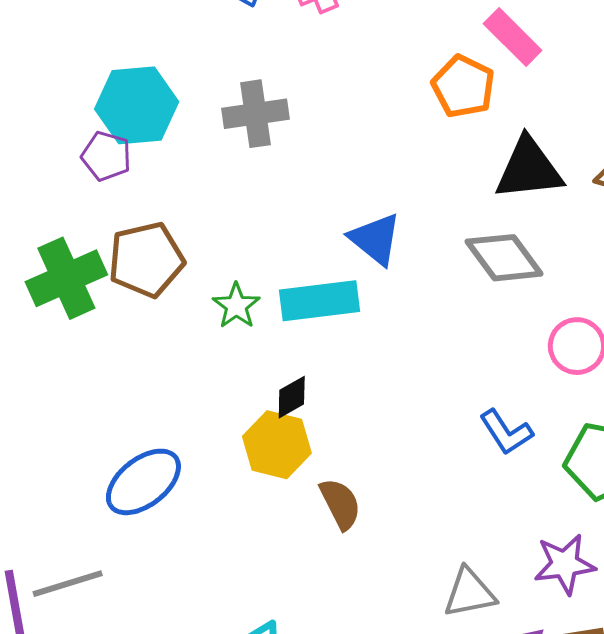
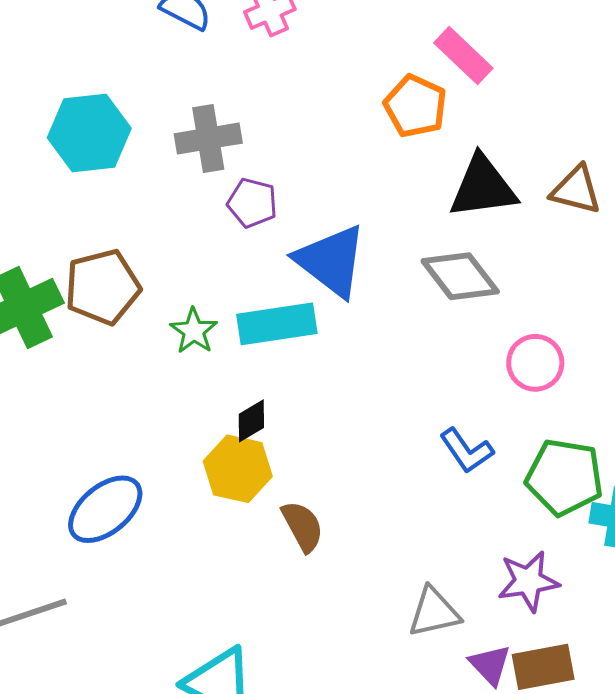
purple pentagon: (106, 156) -> (252, 203), moved
blue triangle: (375, 239) -> (331, 261), size x1.4

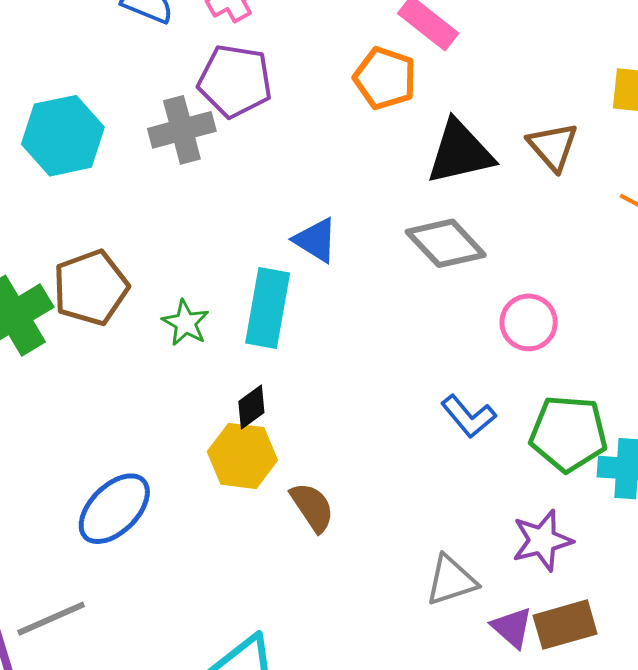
brown triangle: (576, 190) -> (553, 146), turned 40
purple pentagon: (252, 203) -> (235, 81), moved, size x1.5
blue triangle: (331, 261) -> (316, 240), size x0.6
cyan rectangle: (277, 324) -> (268, 308), turned -66

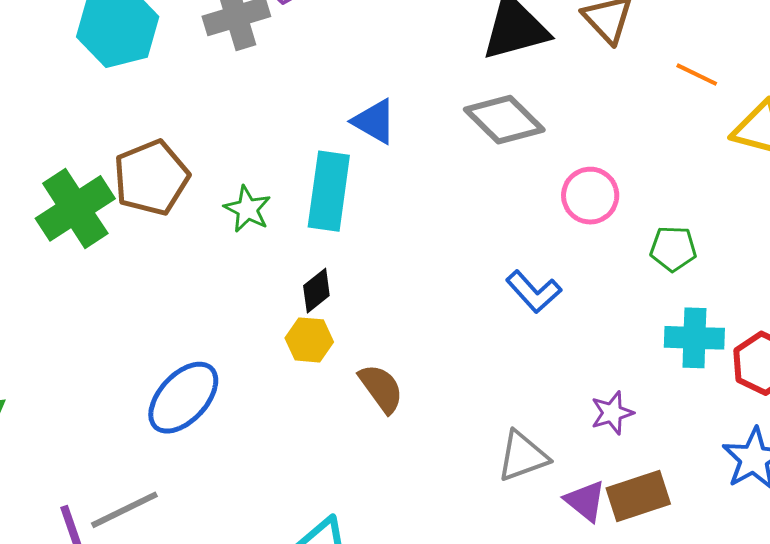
green pentagon: (568, 434) -> (673, 249), moved, size x0.6
yellow hexagon: (242, 456) -> (309, 340), size x0.7
purple star: (542, 540) -> (612, 413), size x0.7

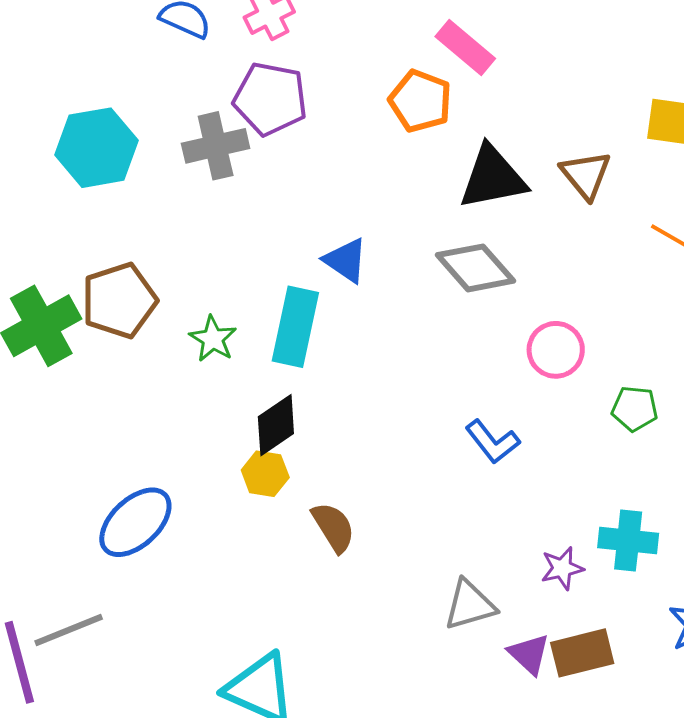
black diamond: (316, 291) -> (276, 425), size x1.4
cyan cross: (694, 338) -> (628, 540), moved

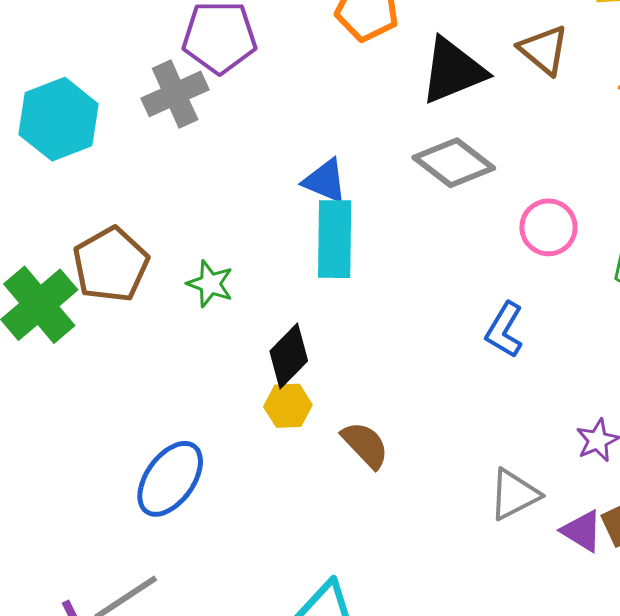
cyan rectangle: (295, 327) -> (335, 239), moved
blue L-shape: (492, 442) -> (504, 330), turned 80

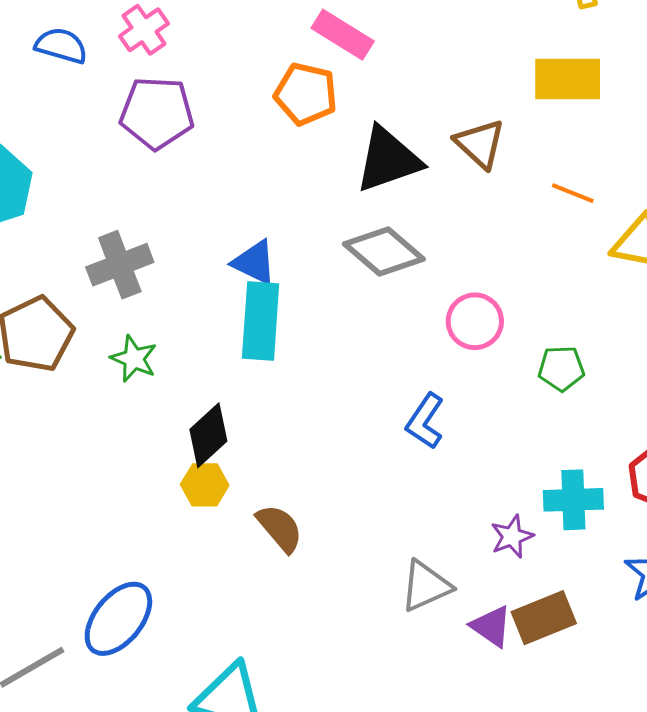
gray cross: (175, 94) -> (120, 265), moved
blue ellipse: (170, 479) -> (118, 619), moved

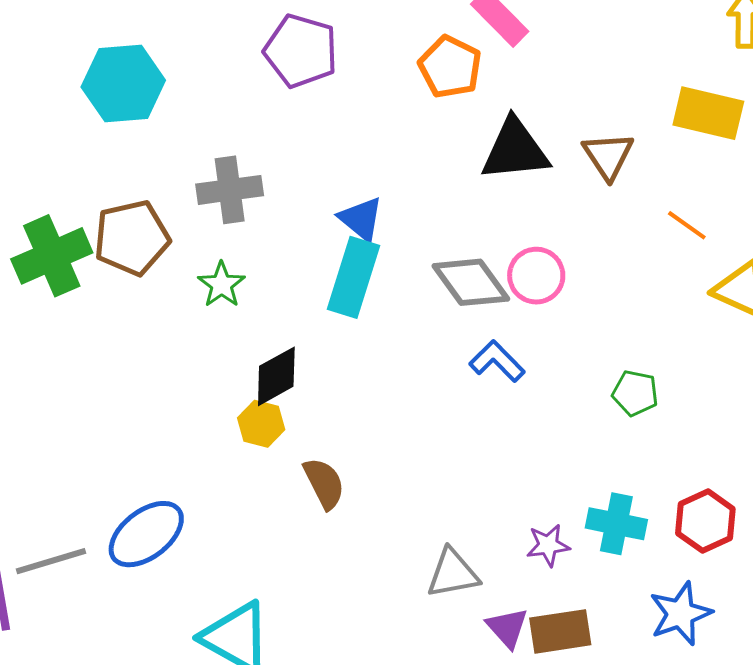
gray diamond: (384, 252) -> (471, 282), moved
pink circle: (475, 321) -> (536, 276), moved
blue L-shape: (425, 421) -> (497, 361), moved, turned 88

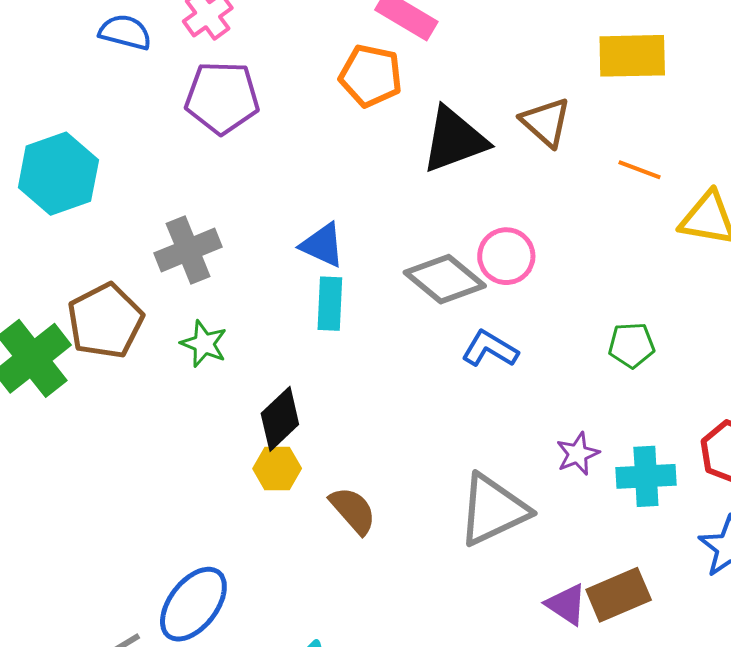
cyan rectangle: (354, 277) -> (330, 304), size x0.7
purple star: (548, 545) -> (578, 454), moved
gray triangle: (453, 573) -> (493, 510), moved, size x1.4

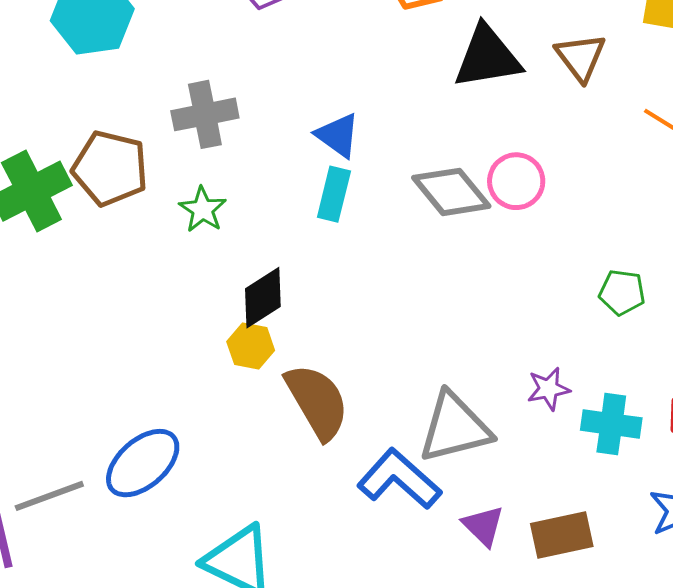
brown pentagon: (105, 321) -> (110, 168), turned 30
blue L-shape: (490, 349) -> (399, 479), moved, size x1.5
brown semicircle: (353, 510) -> (317, 401), size x1.5
purple triangle: (566, 604) -> (483, 526), moved

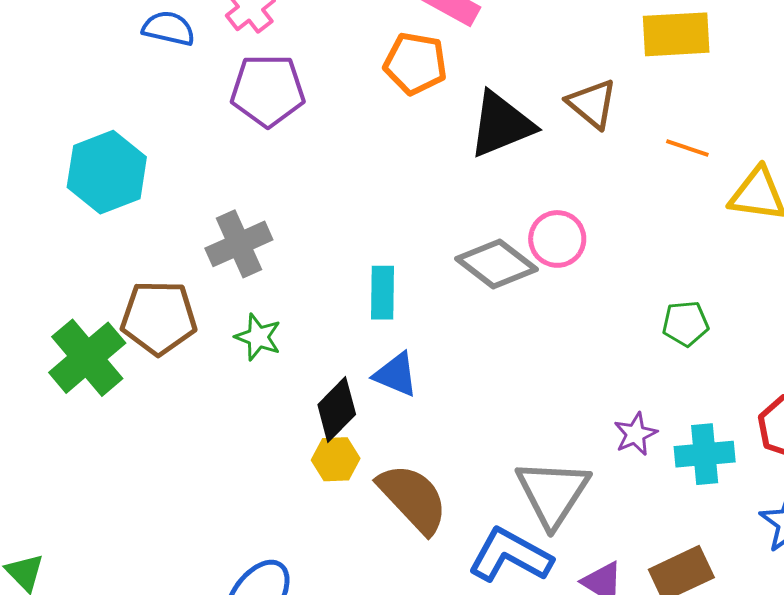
blue triangle: (338, 135) -> (396, 375), moved
gray triangle: (455, 428) -> (553, 493), turned -30

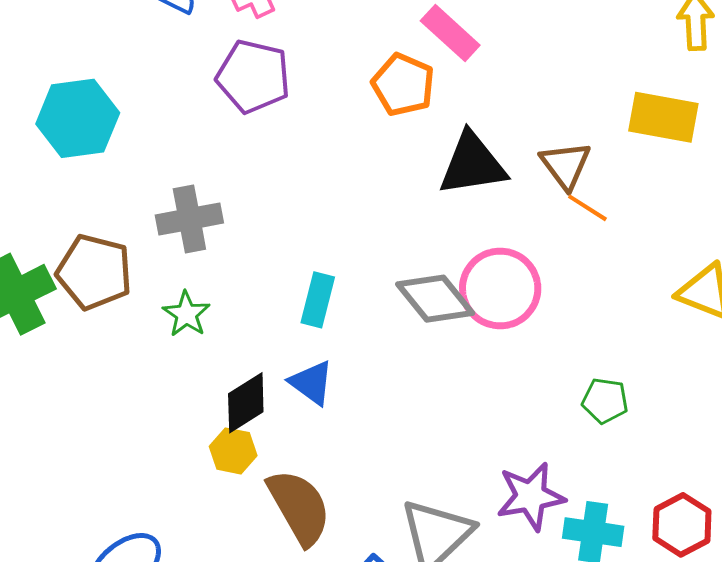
orange line: (687, 148) -> (587, 208), moved
pink circle: (557, 239) -> (500, 288), size x1.4
purple star: (635, 434) -> (531, 496), size x1.6

